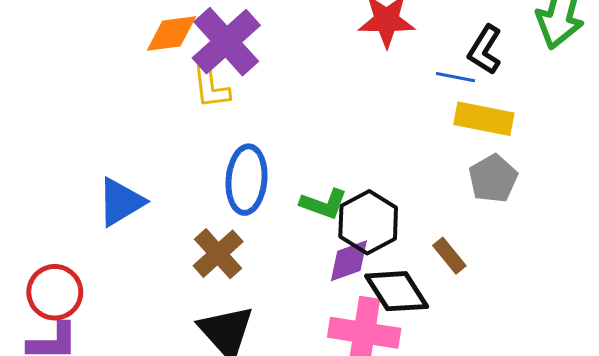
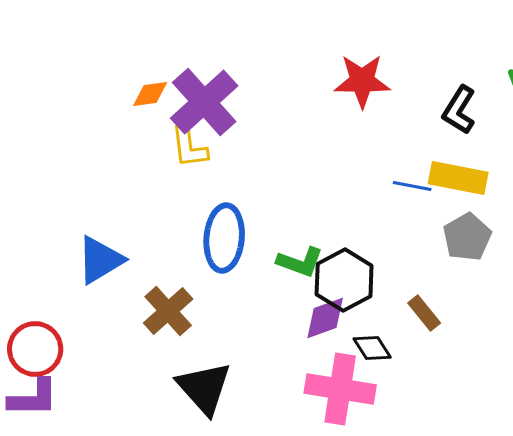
orange diamond: (171, 34) -> (150, 94), size x0.7
blue line: (455, 77) -> (412, 186), moved
brown cross: (218, 254) -> (168, 311), moved
black diamond: (397, 291) -> (372, 348), size x0.6

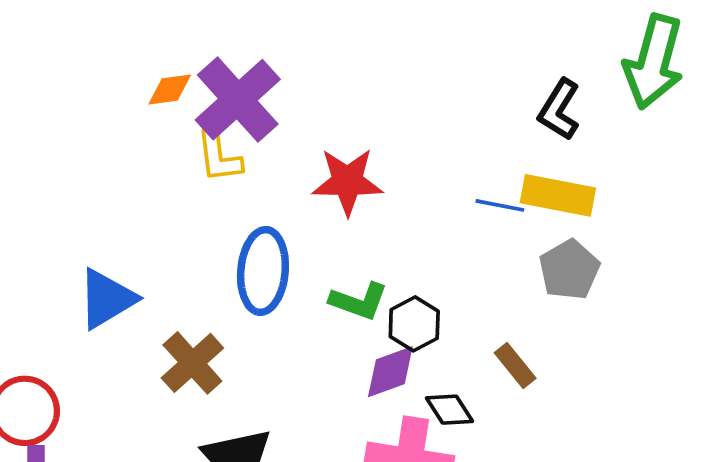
red star: (362, 81) -> (347, 181), moved
black hexagon: (344, 280) -> (414, 324), size x0.7

